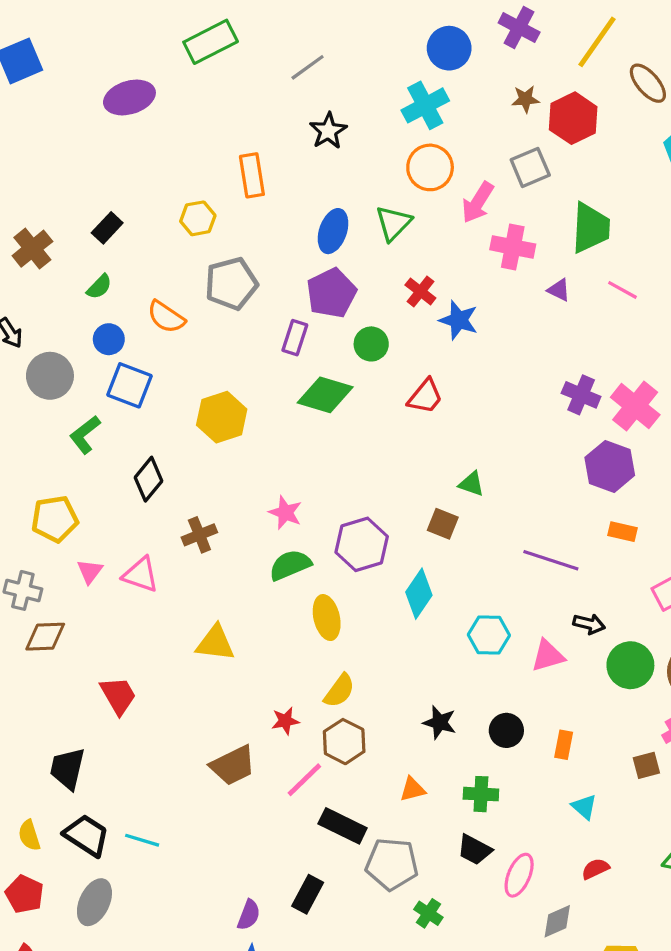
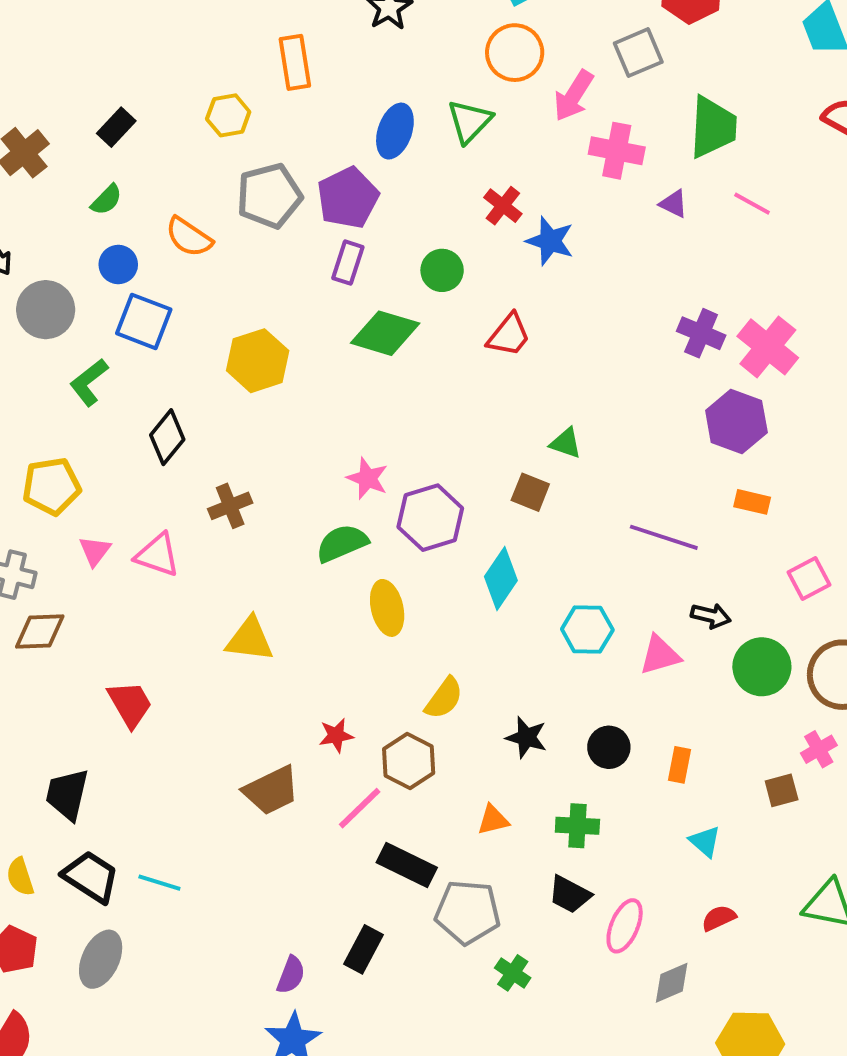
purple pentagon: (331, 293) -> (348, 198), moved
pink star: (285, 513) -> (367, 478), moved
yellow semicircle: (339, 691) -> (444, 698), moved

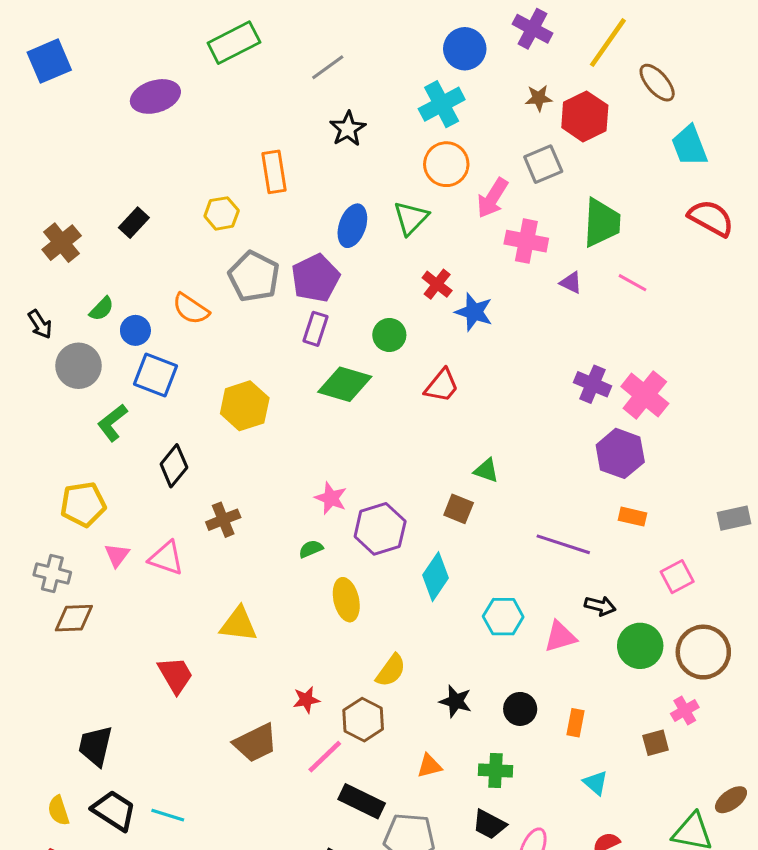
gray pentagon: (269, 196) -> (254, 277), turned -30
green semicircle: (106, 200) -> (102, 309), moved
green semicircle: (342, 543) -> (311, 549), size x0.6
red trapezoid: (130, 704) -> (175, 675), moved

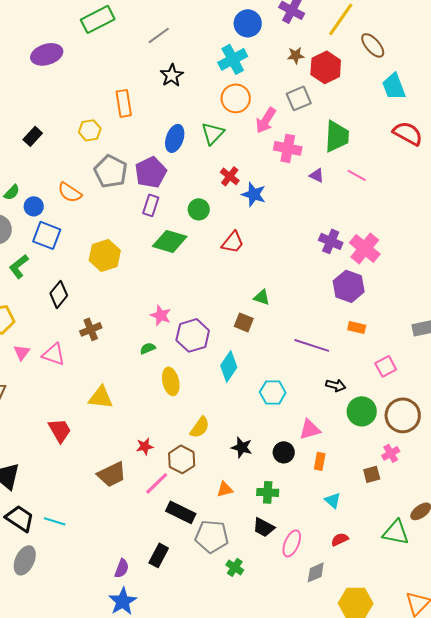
pink triangle: (560, 637) -> (310, 429), moved

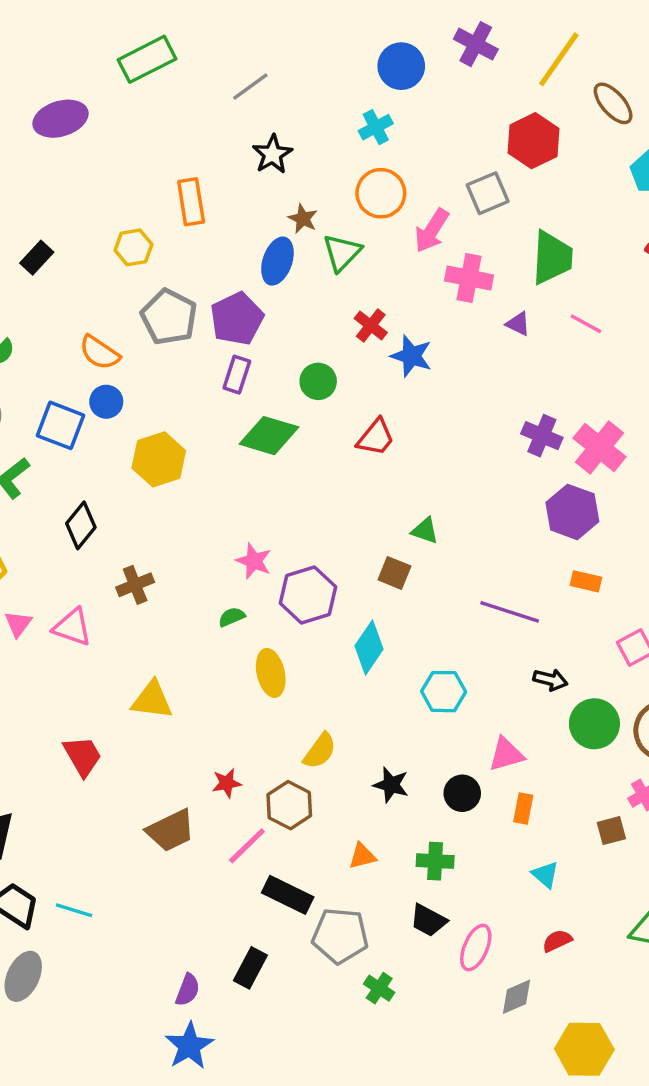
brown star: (296, 55) -> (303, 219), moved, turned 30
cyan cross: (233, 59) -> (376, 127), size x0.7
blue circle: (34, 206) -> (106, 402), moved

